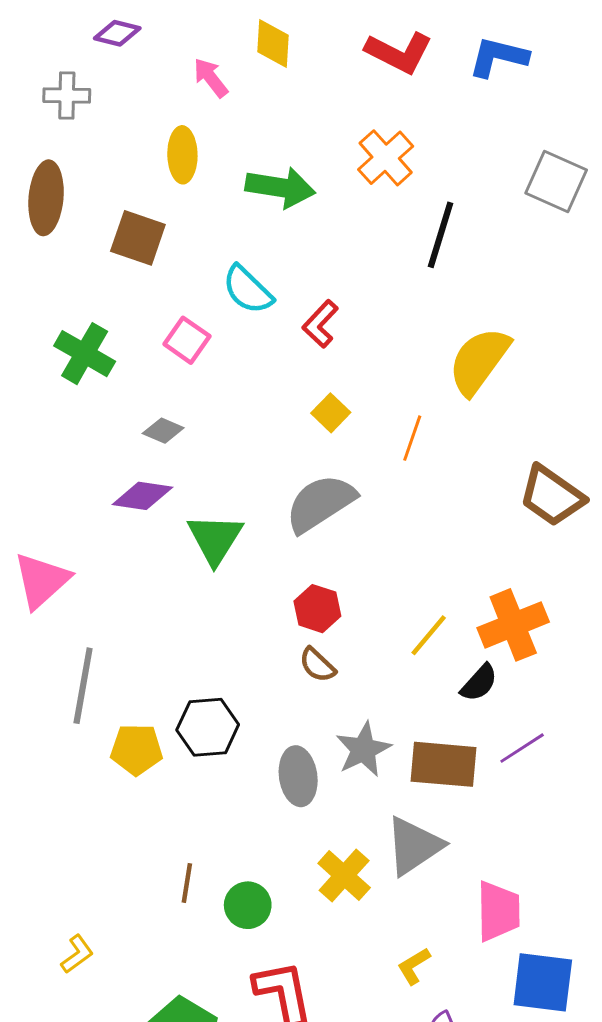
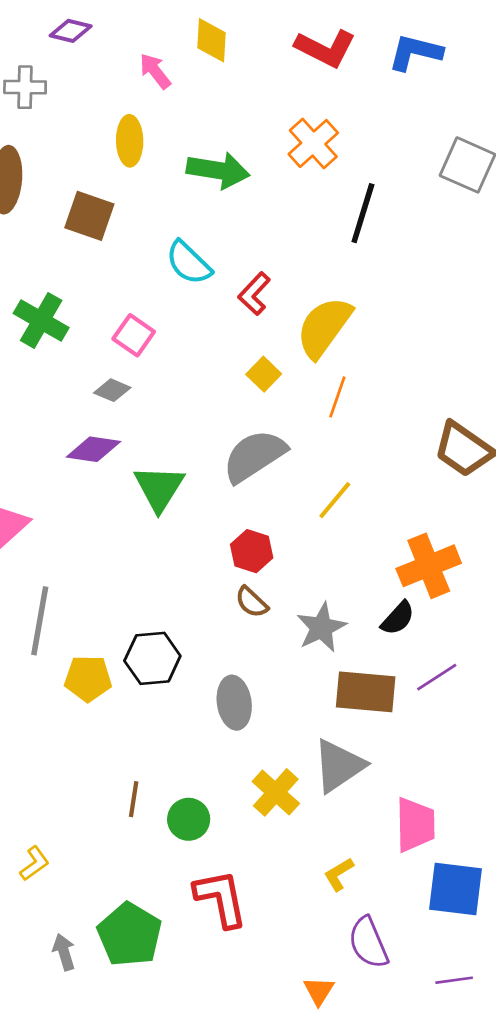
pink square: (187, 340) -> (134, 335), moved
yellow semicircle: (479, 361) -> (324, 327), moved
yellow line: (429, 635) -> (335, 500), moved
gray star: (363, 749) -> (321, 628), moved

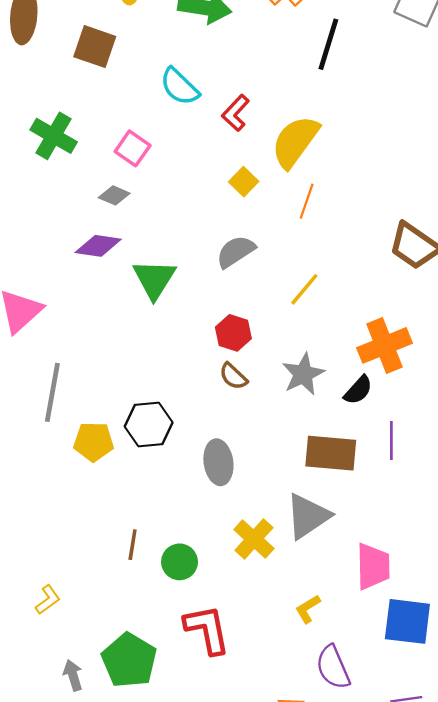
gray semicircle: (254, 456) -> (236, 252), size x0.7
gray star: (321, 628) -> (303, 374), moved
purple line: (437, 677) -> (391, 440), turned -57

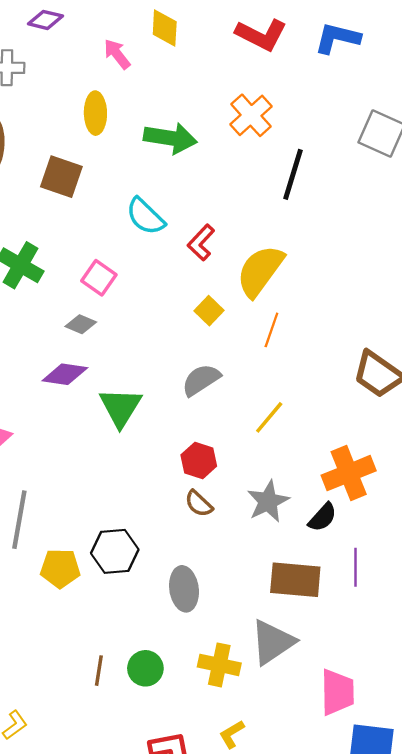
yellow cross: (254, 539) -> (219, 665), turned -30
green circle: (180, 562) -> (145, 668), moved
yellow L-shape: (308, 609) -> (232, 734), moved

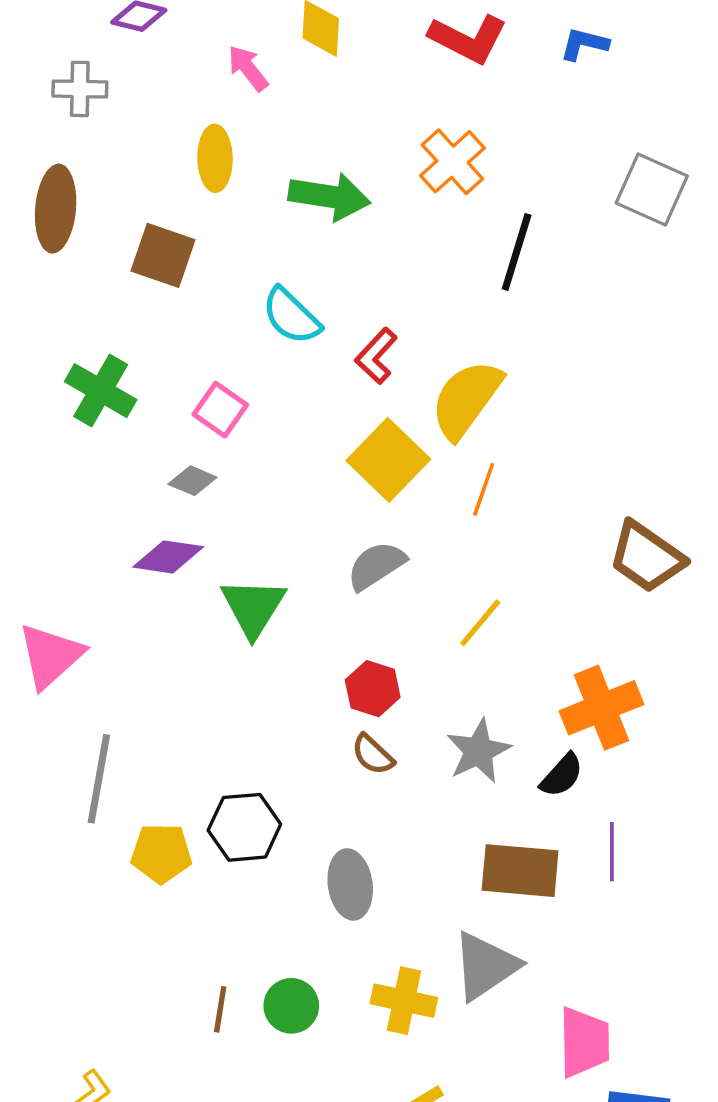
blue L-shape: (337, 38) -> (584, 44), size x0.7
yellow square: (209, 311) -> (388, 460), size x1.8

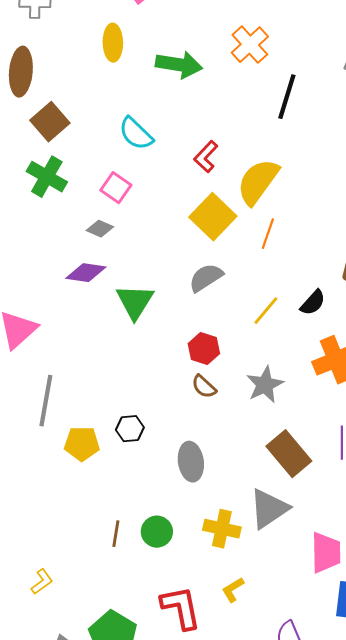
brown square: (163, 255) -> (50, 122), moved, turned 30
cyan semicircle: (291, 316) -> (136, 134), moved
black semicircle: (562, 775) -> (313, 303), moved
black hexagon: (244, 827) -> (130, 429), size x0.7
brown rectangle: (520, 871) -> (289, 454), turned 45

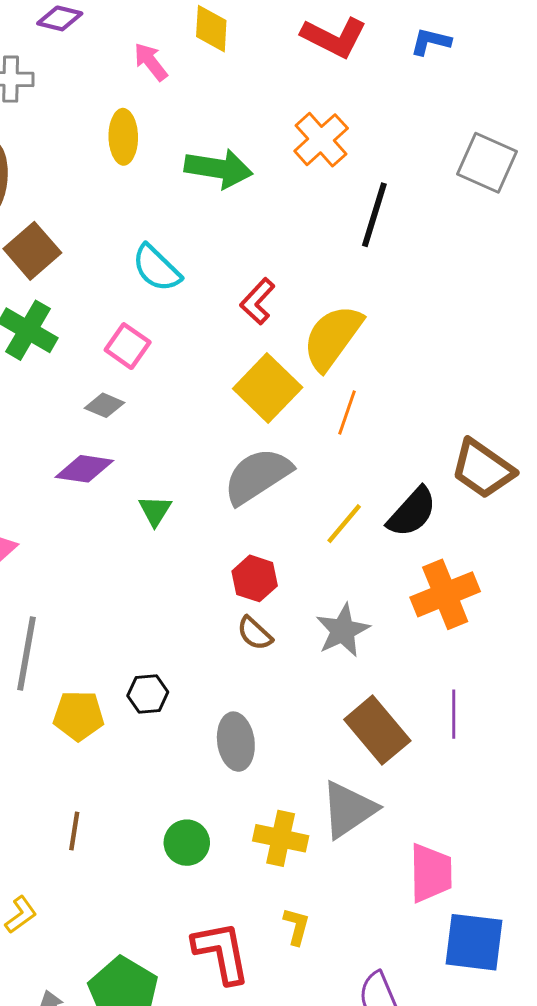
gray semicircle: (206, 278) -> (258, 476), size x1.4
green triangle: (135, 302) -> (155, 511), size x0.6
black semicircle: (313, 303) -> (412, 512), size x1.4
brown line: (116, 534) -> (74, 831), moved
yellow L-shape: (233, 590) -> (296, 926), turned 136

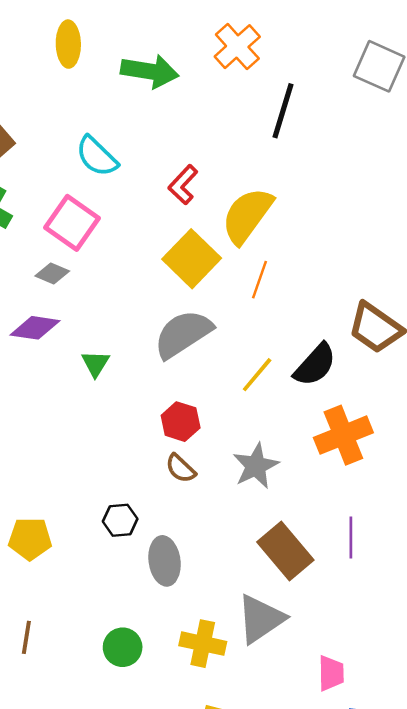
pink square: (128, 346) -> (72, 223), size x1.4
black hexagon: (148, 694) -> (120, 520), moved
pink trapezoid: (431, 873) -> (331, 673), size x0.7

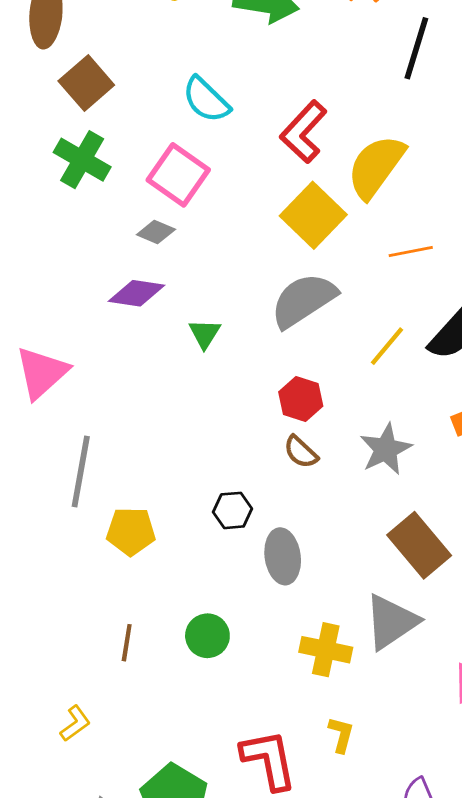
red L-shape: (183, 185) -> (304, 132), size x1.4
orange line: (260, 280) -> (411, 251), moved, turned 60
green circle: (123, 647) -> (207, 636), moved

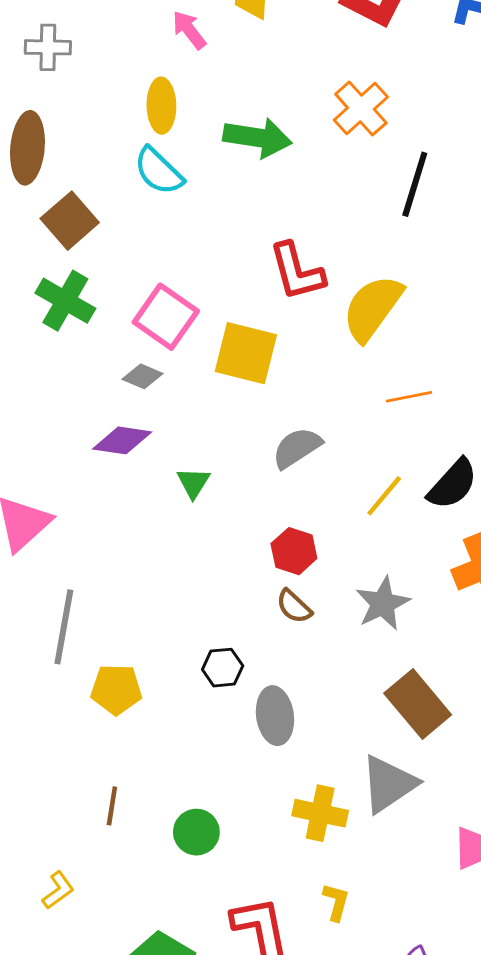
cyan semicircle: (206, 100) -> (159, 171), moved
red L-shape: (304, 132) -> (297, 272), turned -58
yellow square: (313, 215) -> (246, 353), moved, turned -30
gray semicircle: (304, 300) -> (297, 448), size x0.7
green circle: (207, 636) -> (196, 832), moved

